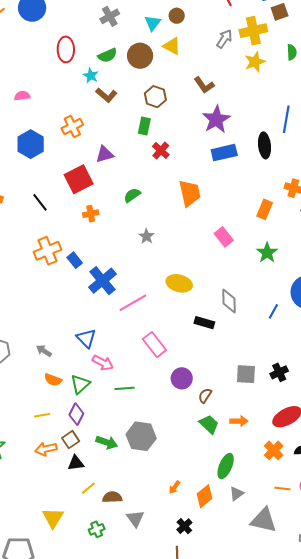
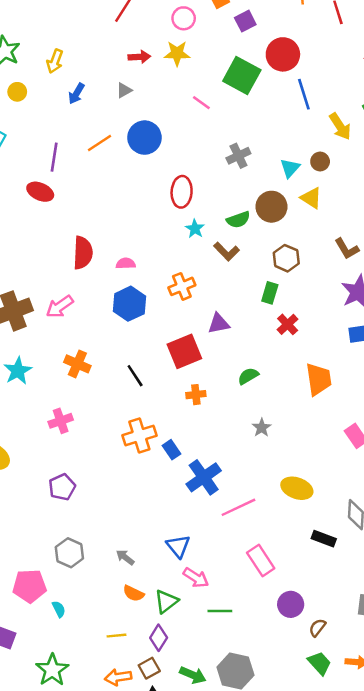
green semicircle: (107, 55) -> (238, 220), moved
cyan star: (91, 76) -> (195, 229), moved
pink semicircle: (22, 96) -> (126, 263), moved

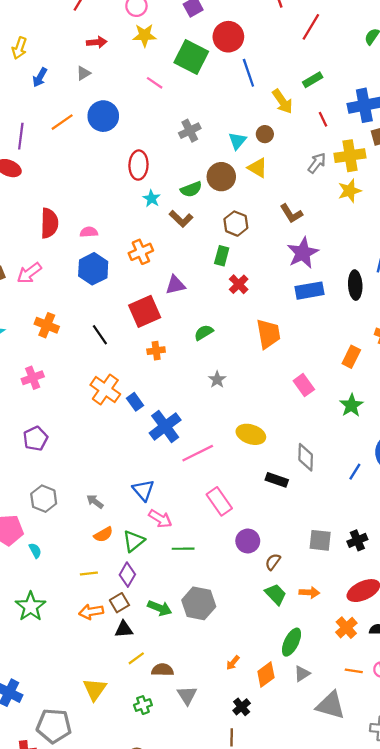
yellow star: (177, 53) -> (145, 35), moved
orange cross: (139, 435) -> (105, 389), turned -36
orange semicircle: (133, 593) -> (103, 534), turned -54

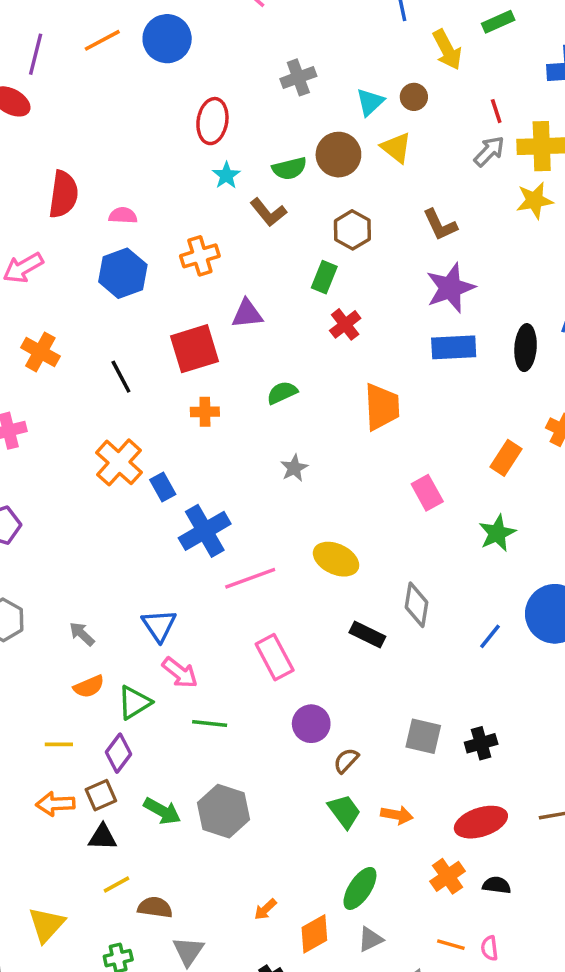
red line: (323, 119) -> (496, 111), moved

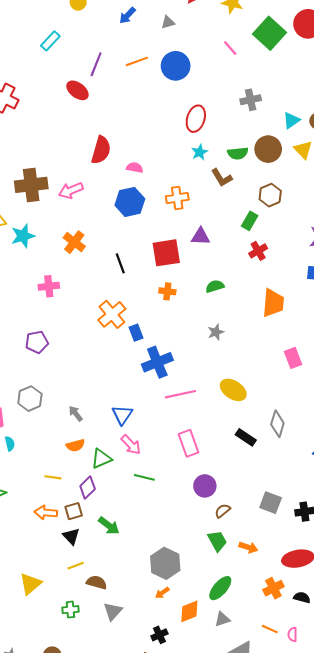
gray hexagon: (223, 811) -> (165, 563), moved
black triangle: (103, 837) -> (71, 536), turned 36

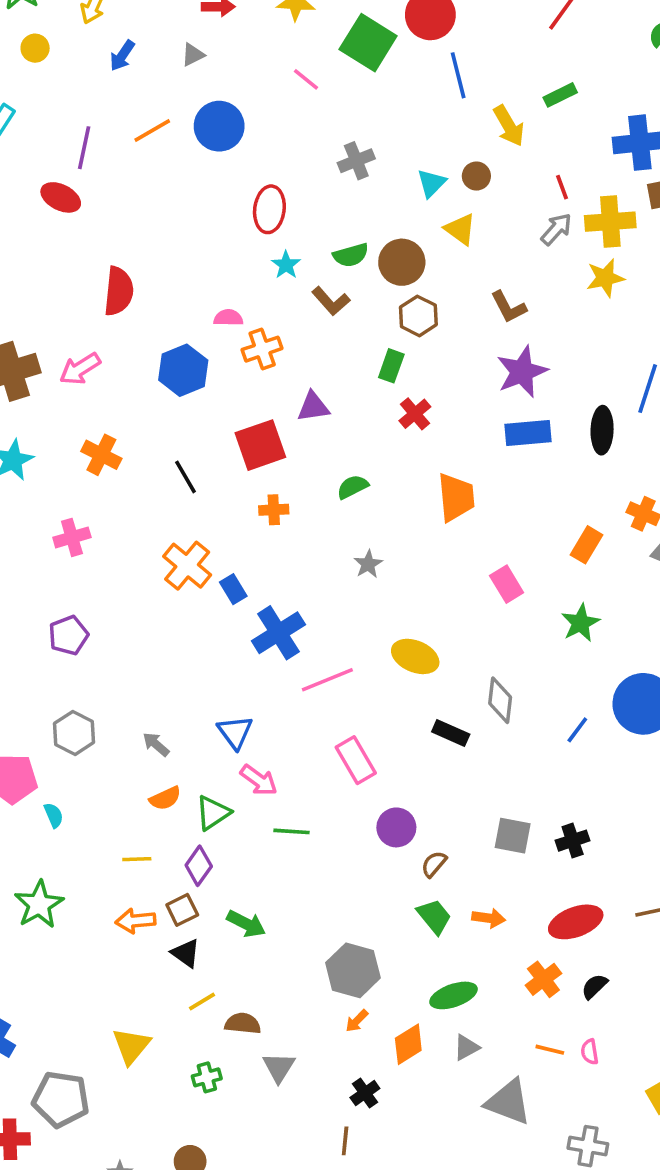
brown circle: (268, 149) -> (402, 262), moved
pink semicircle: (135, 168) -> (228, 318), moved
green ellipse: (220, 588) -> (454, 995), turned 40
black semicircle: (302, 597) -> (594, 986), turned -49

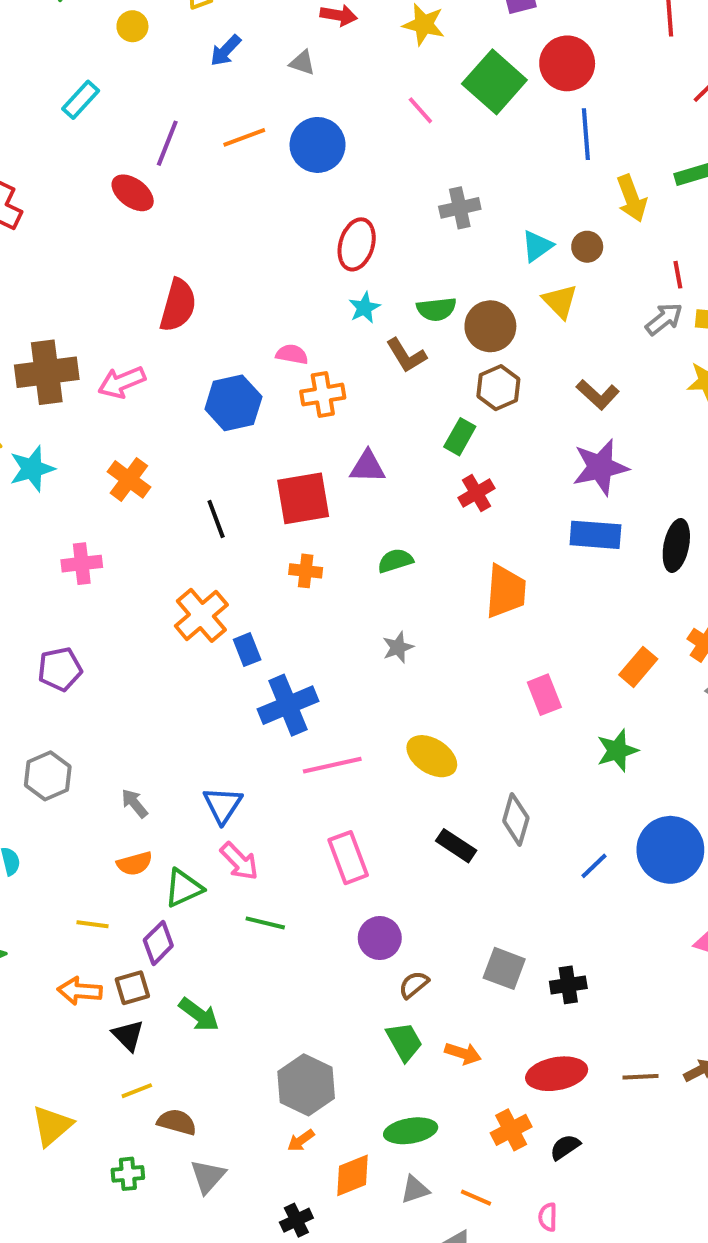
gray triangle: (193, 55) -> (302, 63), turned 35
brown L-shape: (509, 307) -> (598, 395), turned -30
orange line: (550, 1050) -> (476, 1198), moved

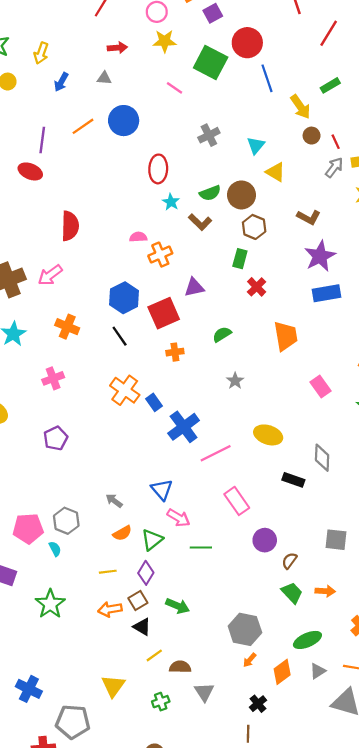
brown circle: (587, 247) -> (312, 136), moved
blue hexagon: (233, 403) -> (124, 298), moved
gray hexagon: (48, 776) -> (66, 521), moved

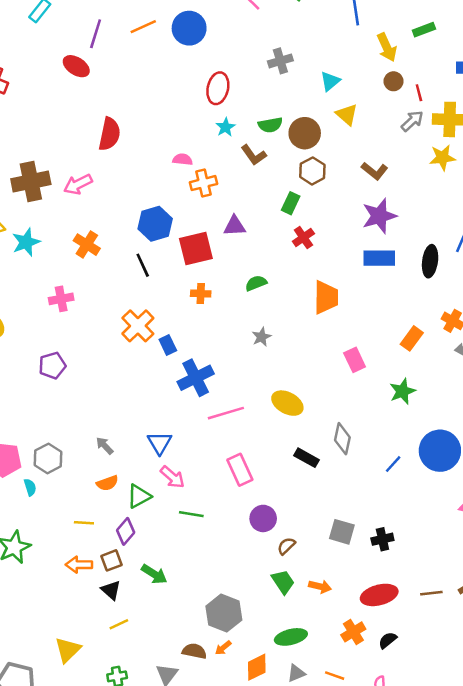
brown semicircle: (180, 667) -> (194, 651), moved

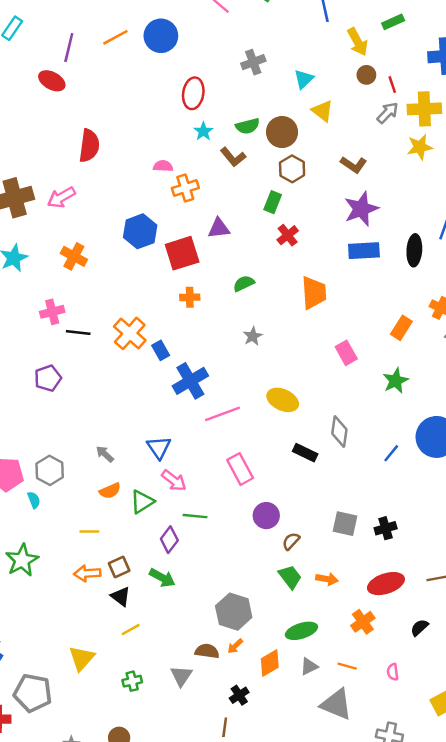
black line: (143, 265) -> (78, 333), moved, turned -55
purple diamond: (126, 531) -> (169, 540), moved
black semicircle: (388, 640) -> (419, 628), moved

